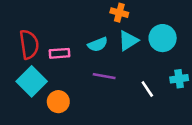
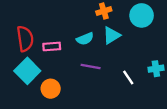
orange cross: (119, 13) -> (104, 11), turned -32
cyan circle: (163, 38) -> (142, 15), moved

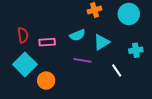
cyan triangle: (112, 35) -> (102, 42), moved
red semicircle: (25, 39) -> (23, 35), size x0.7
cyan cross: (156, 69) -> (136, 50), moved

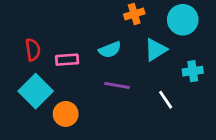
cyan triangle: (102, 42) -> (156, 50), moved

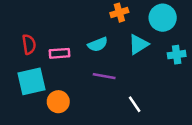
cyan cross: (193, 71) -> (177, 55), moved
cyan square: (36, 91) -> (32, 81), turned 32
white line: (166, 100) -> (135, 104), moved

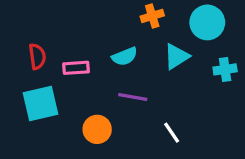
orange circle: (58, 102) -> (97, 129), moved

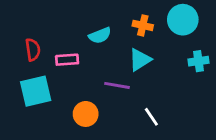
orange cross: (152, 16) -> (143, 25), moved, turned 30
cyan semicircle: (125, 56) -> (100, 35), moved
cyan triangle: (177, 56) -> (140, 60), moved

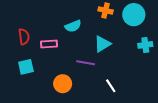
orange cross: (143, 25) -> (106, 10), moved
cyan square: (36, 91) -> (26, 67), size x0.7

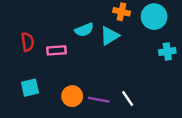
cyan triangle: (102, 44) -> (109, 36), moved
purple line: (86, 63) -> (99, 100), moved
cyan square: (26, 67) -> (30, 88), moved

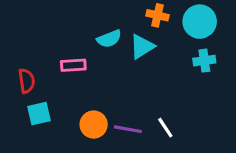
red semicircle: (28, 42) -> (27, 81), moved
cyan cross: (167, 52) -> (204, 61), moved

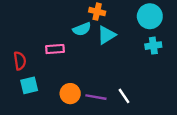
orange cross: (158, 15) -> (97, 12), moved

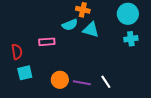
cyan triangle: (106, 35) -> (91, 30), turned 48

